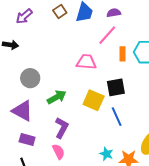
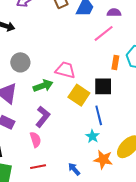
orange rectangle: (122, 54) -> (115, 63), moved
pink trapezoid: (86, 62) -> (65, 70), moved
cyan star: (106, 154) -> (92, 136), moved

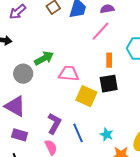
orange rectangle: (115, 63) -> (109, 60), moved
green arrow: (43, 86) -> (44, 58), moved
blue line: (99, 115) -> (78, 133), moved

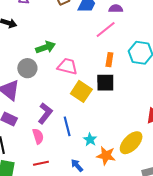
gray circle: (23, 74) -> (27, 68), moved
cyan star: (107, 134) -> (90, 140), moved

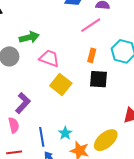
black square: (105, 83) -> (99, 79), moved
blue line: (67, 126) -> (42, 137), moved

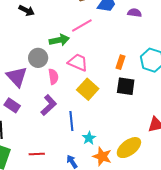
pink line: (91, 25) -> (82, 25), moved
pink semicircle: (14, 125) -> (53, 77), moved
blue line: (42, 137) -> (71, 121), moved

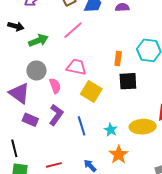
green arrow: (59, 40) -> (38, 40), moved
purple rectangle: (12, 105) -> (30, 120), moved
cyan star: (89, 138) -> (111, 130), moved
yellow ellipse: (129, 148) -> (143, 127), moved, turned 45
orange star: (102, 156) -> (119, 155), turned 30

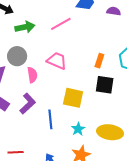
yellow square: (91, 92) -> (73, 98), moved, turned -30

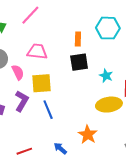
black square: (105, 85) -> (79, 62), moved
yellow square: (73, 98) -> (42, 83), moved
cyan star: (78, 129) -> (106, 76), moved

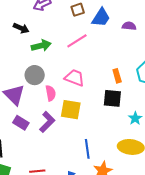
orange rectangle: (78, 39) -> (117, 76), turned -32
blue line: (48, 110) -> (87, 149), moved

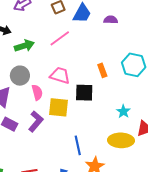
black square: (112, 98) -> (84, 93), moved

